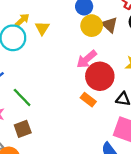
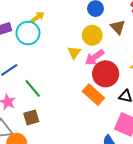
yellow circle: (92, 26) -> (92, 35), moved
yellow triangle: (42, 28) -> (74, 52), moved
orange rectangle: (88, 100) -> (93, 95), size x1.5

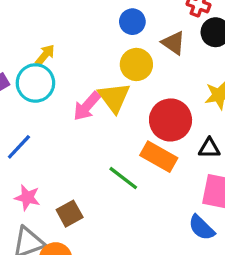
yellow triangle: (74, 52) -> (114, 97), size x1.5
pink arrow: (95, 57) -> (87, 106), moved
green line: (33, 88) -> (123, 178), moved

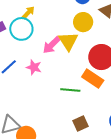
green line: (123, 178) -> (70, 90), turned -36
pink star: (27, 197) -> (34, 67), moved
brown square: (70, 214) -> (80, 123), moved

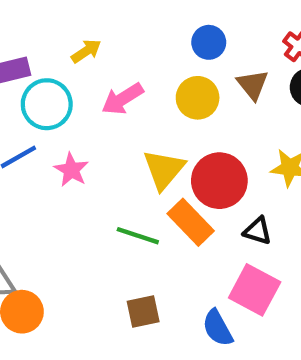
cyan circle: (21, 29) -> (47, 104), moved
yellow triangle: (68, 41) -> (164, 169), moved
pink arrow: (52, 45) -> (122, 99), moved

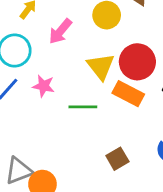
green line: (138, 236) -> (83, 107), moved

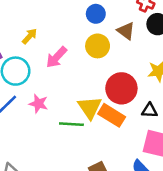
yellow triangle: (101, 66) -> (90, 107), moved

